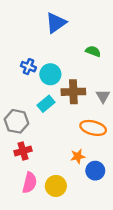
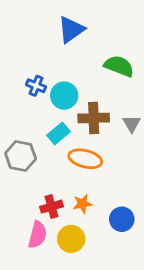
green semicircle: (93, 51) -> (119, 66), size x1.5
orange ellipse: (93, 128) -> (85, 159), moved
red cross: (23, 151) -> (51, 207), moved
orange star: (78, 156) -> (82, 204), moved

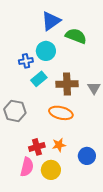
green semicircle: (119, 66) -> (76, 36), moved
blue cross: (36, 86) -> (26, 61), turned -32
cyan circle: (64, 96) -> (46, 51), moved
cyan rectangle: (59, 133) -> (39, 79), moved

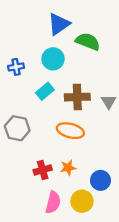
blue cross: (26, 61) -> (16, 67), moved
pink semicircle: (27, 167) -> (53, 202), moved
yellow circle: (51, 170) -> (82, 201), moved

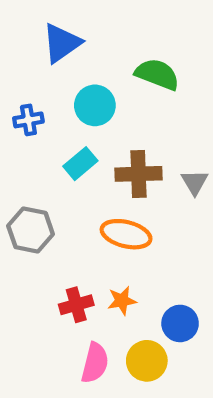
blue triangle: (59, 24) -> (62, 43), moved

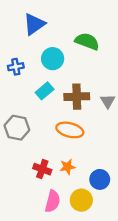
red cross: (76, 305) -> (42, 169), turned 36

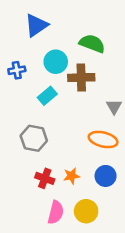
brown cross: (77, 97) -> (81, 78), moved
gray hexagon: (17, 128) -> (34, 138), moved
orange ellipse: (70, 130) -> (103, 140), moved
blue circle: (100, 179) -> (106, 176), moved

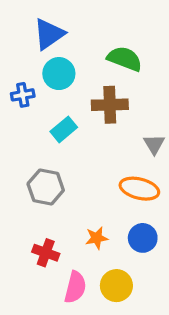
cyan circle: (56, 62) -> (59, 74), moved
red cross: (45, 178) -> (46, 253), moved

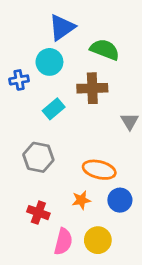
blue triangle: (49, 34) -> (62, 27), moved
orange ellipse: (139, 189) -> (99, 170), moved

